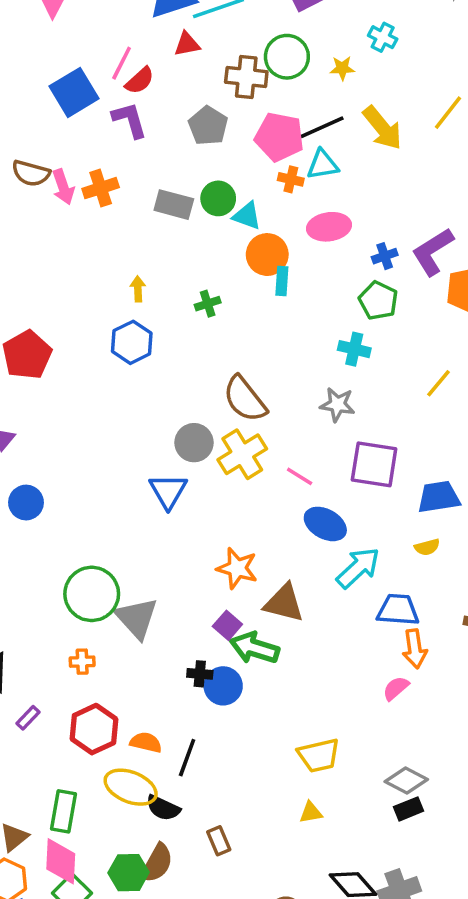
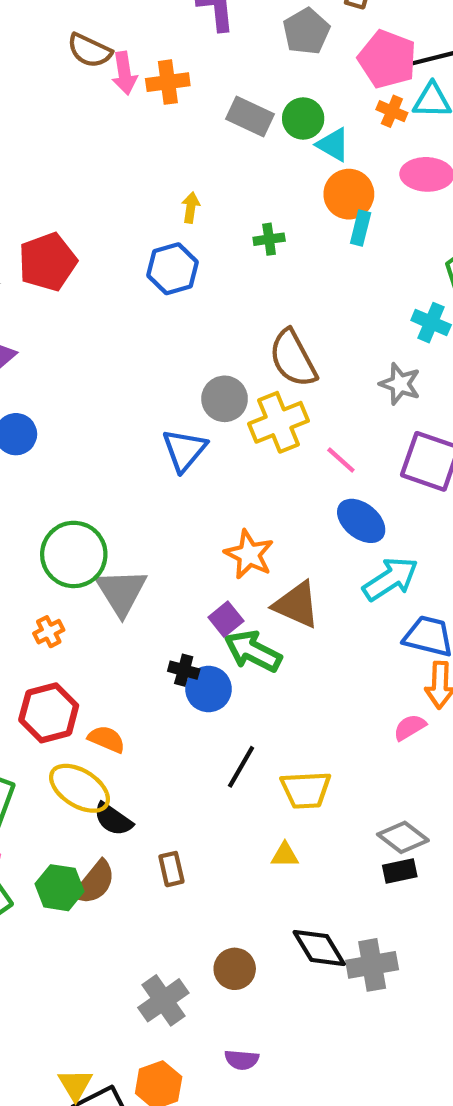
orange cross: (82, 662) -> (49, 632), turned -35
black line: (187, 758) -> (241, 767), moved

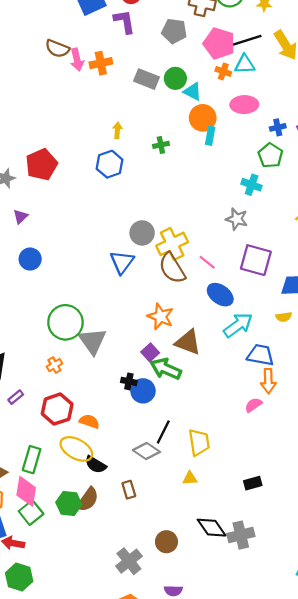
gray pentagon: (306, 31) -> (174, 31), turned -30
brown semicircle: (293, 358) -> (172, 268), moved
yellow trapezoid: (306, 790) -> (199, 442), turned -92
gray diamond: (403, 837) -> (146, 451), moved

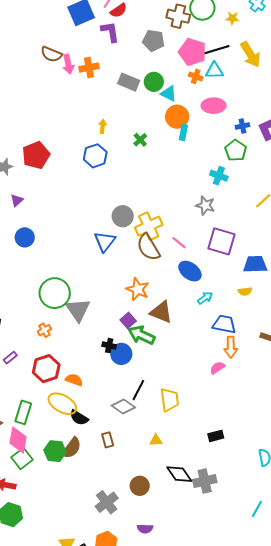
green cross: (161, 145) -> (140, 140), turned -32
cyan arrow: (238, 325) -> (205, 298), size x0.6
yellow triangle: (190, 478) -> (156, 440), moved

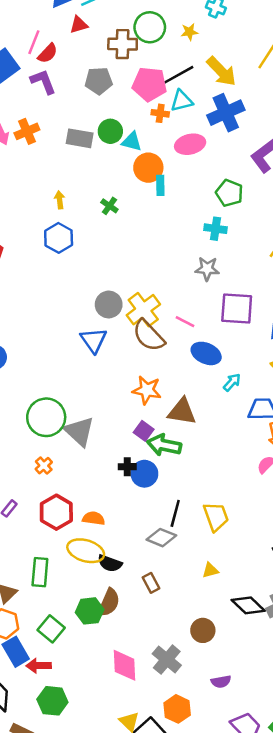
blue cross: (242, 126) -> (226, 113), moved, size x2.0
pink diamond: (18, 440) -> (124, 665), moved

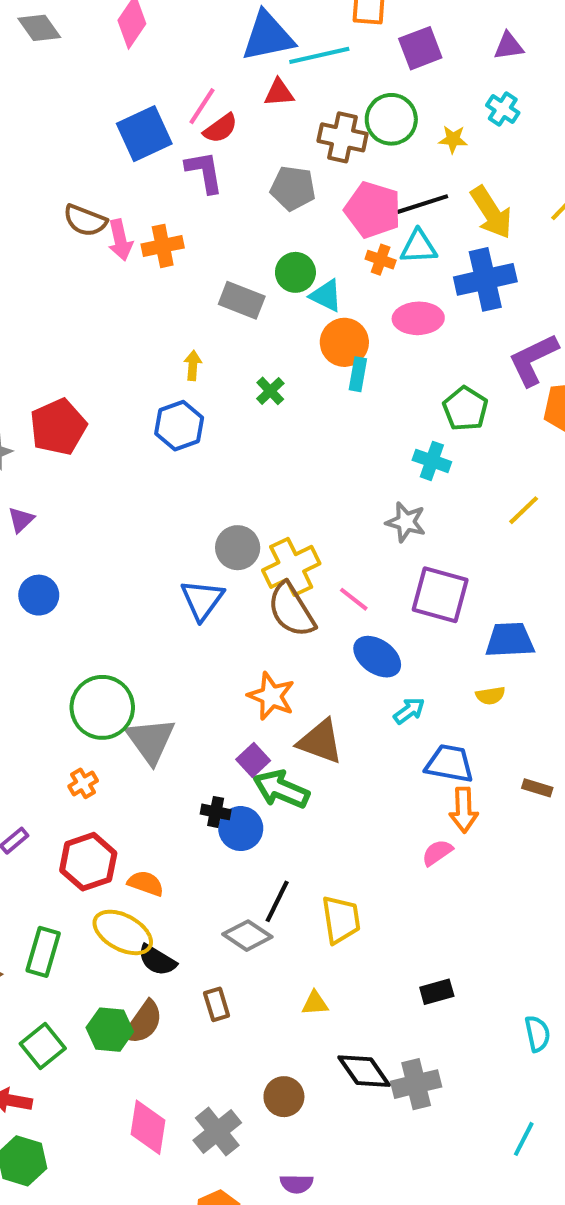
gray rectangle: (80, 138) -> (242, 300), moved

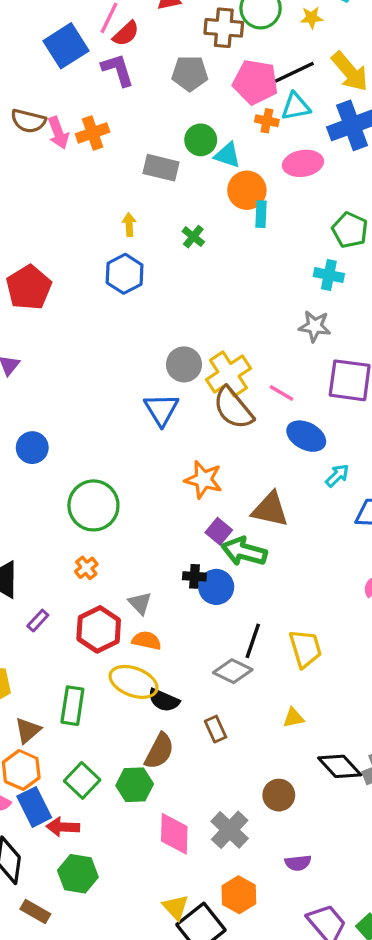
blue circle: (39, 595) -> (32, 448), moved
orange star: (271, 696) -> (203, 480), moved
gray triangle: (150, 740) -> (140, 603), moved, size x0.6
green hexagon: (110, 1030) -> (135, 785), moved

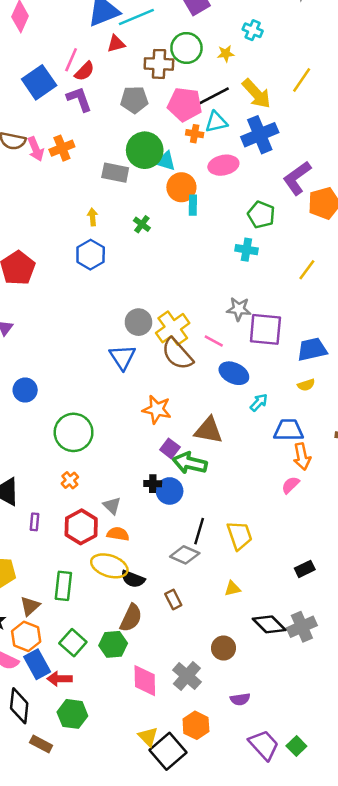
green circle: (201, 140) -> (145, 150), size x1.5
gray star: (315, 326) -> (239, 309), moved
purple rectangle: (38, 621) -> (34, 522), turned -35

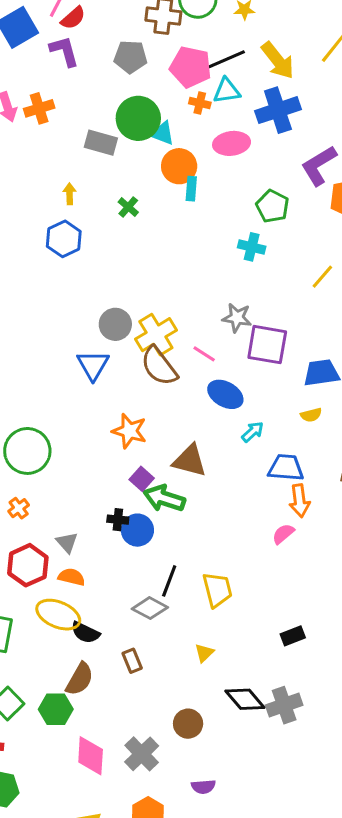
yellow triangle: (232, 588) -> (204, 653), turned -35

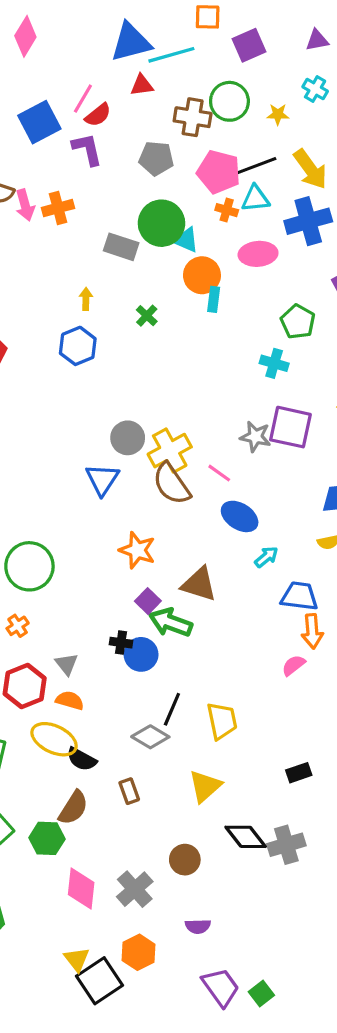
purple square: (267, 345) -> (290, 427), moved
yellow triangle: (204, 653) -> (205, 786), size x1.6

